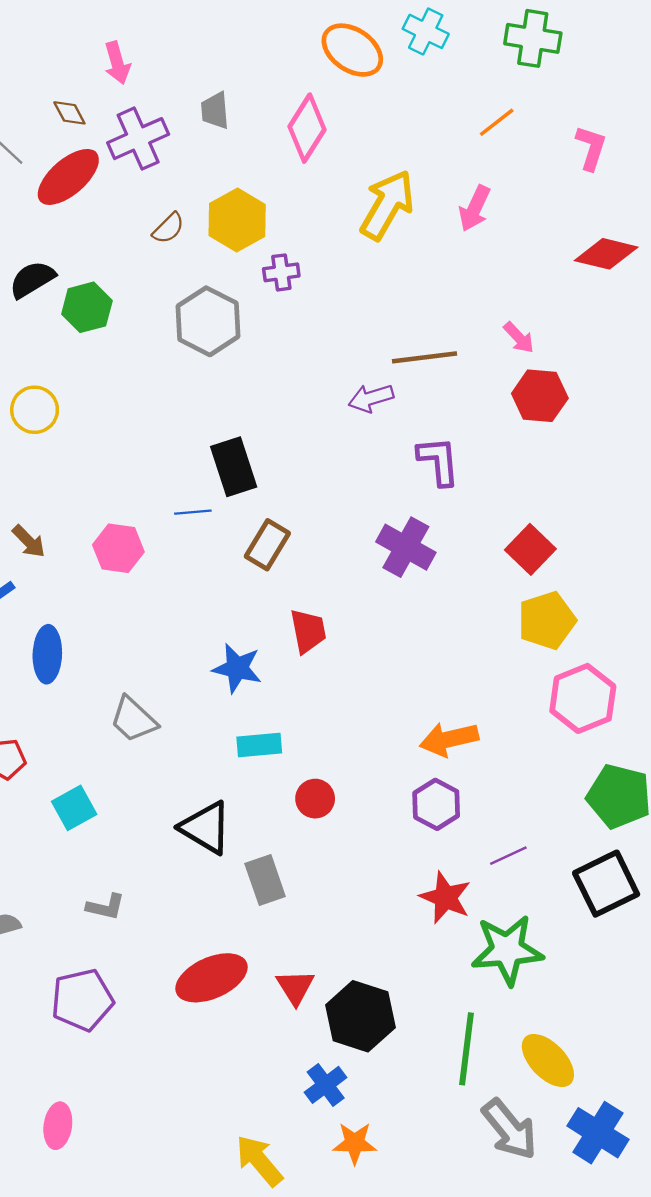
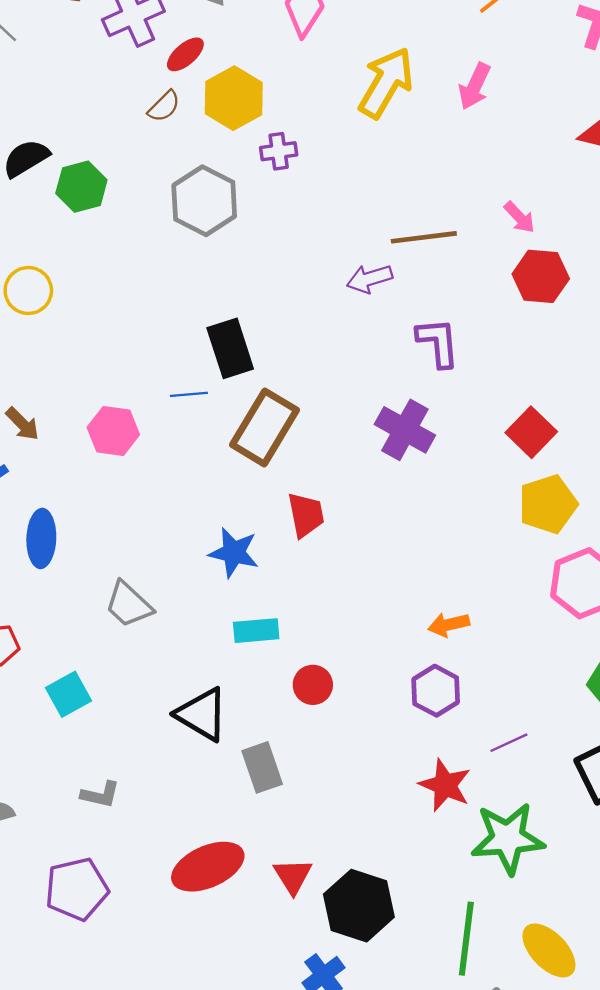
red ellipse: (68, 177) -> (185, 54), moved, size x0.6
brown rectangle: (267, 545) -> (264, 427), size x1.5
orange arrow: (449, 739) -> (449, 625), size x0.7

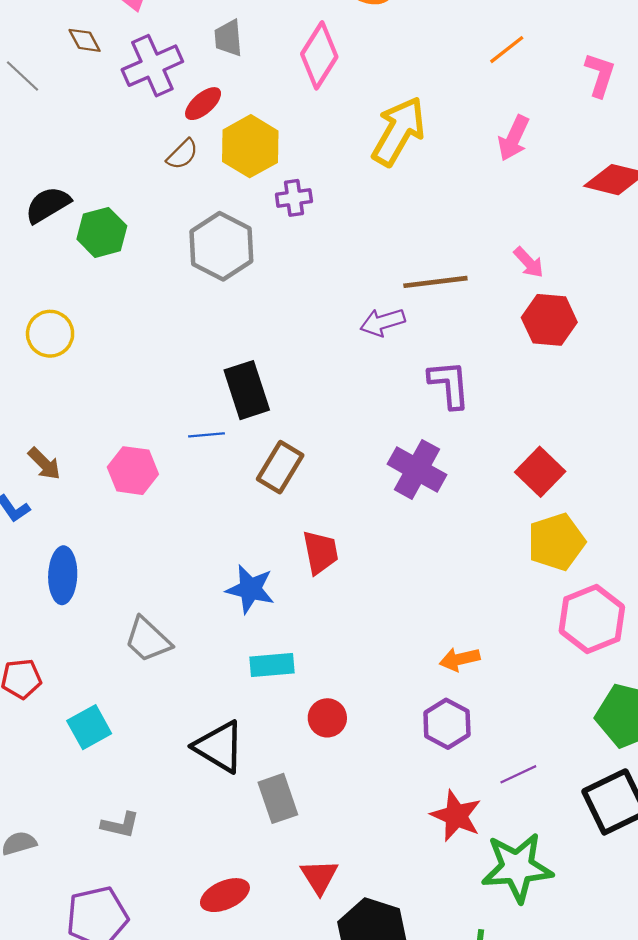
pink arrow: (475, 86) -> (514, 138), moved
brown rectangle: (264, 427) -> (280, 467), size x0.7
red ellipse: (208, 867) -> (225, 895), size x0.7
red triangle: (293, 876) -> (319, 877), moved

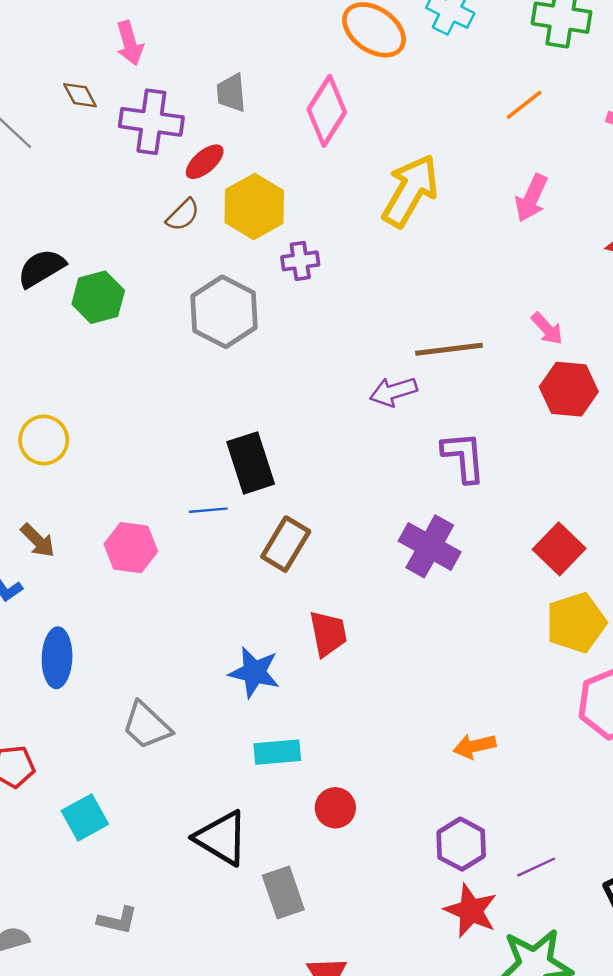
purple cross: (152, 66) -> (151, 122), turned 32
yellow circle: (50, 334) -> (44, 440), moved
purple hexagon: (447, 724) -> (461, 844), moved

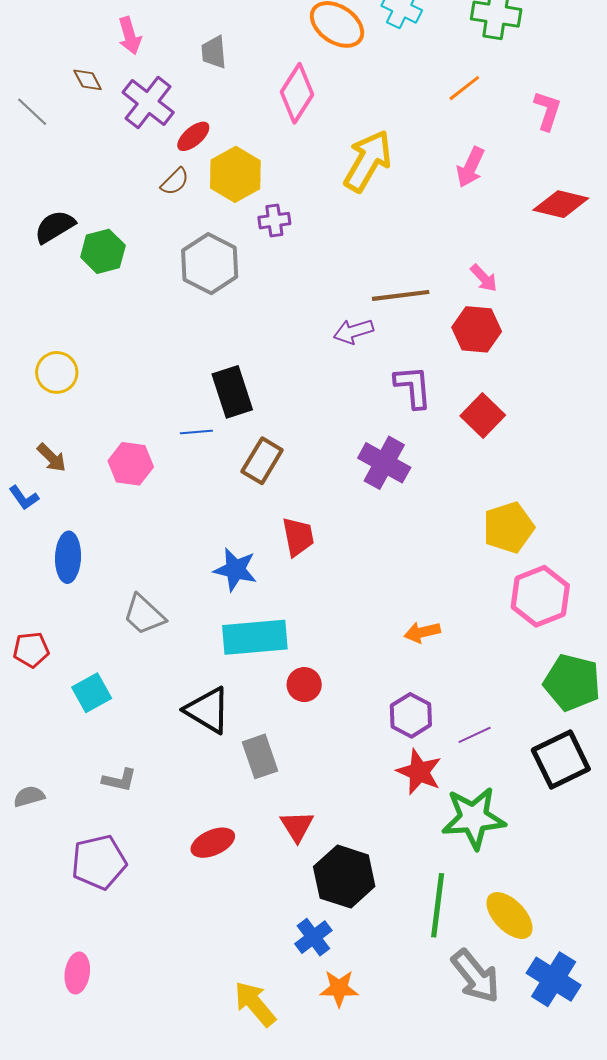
gray trapezoid: (231, 93) -> (214, 52), moved
purple cross: (151, 122) -> (148, 102), turned 30
red hexagon: (569, 389) -> (477, 329), moved
red square: (559, 549) -> (483, 416), moved
cyan rectangle: (277, 752) -> (255, 637), size x1.6

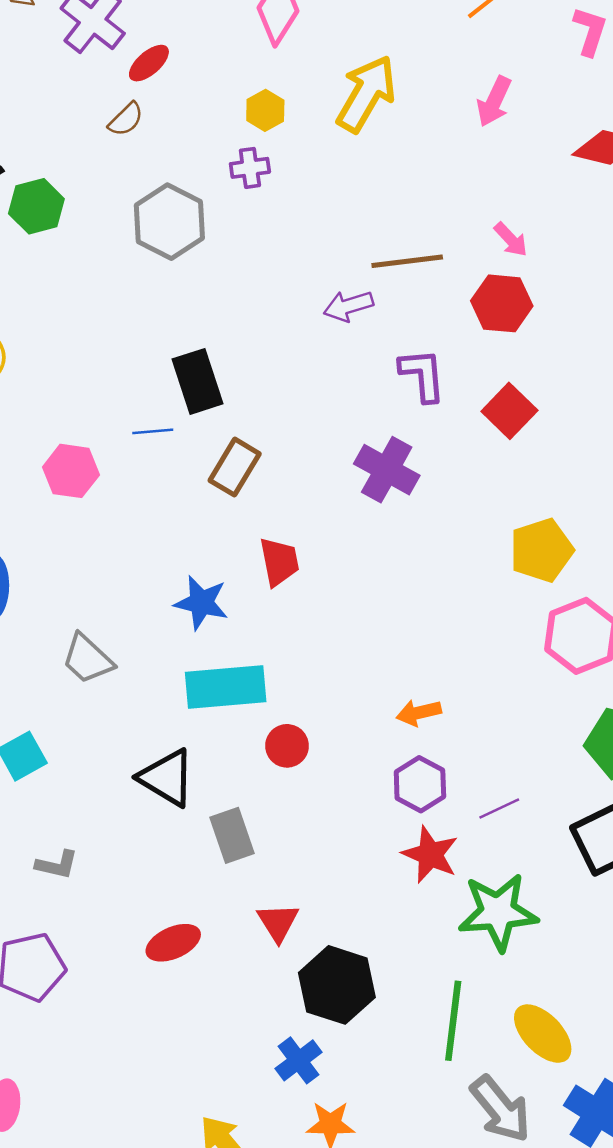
yellow hexagon: (235, 174) -> (265, 110), moved, size x0.6
orange arrow: (422, 632) -> (419, 713), moved

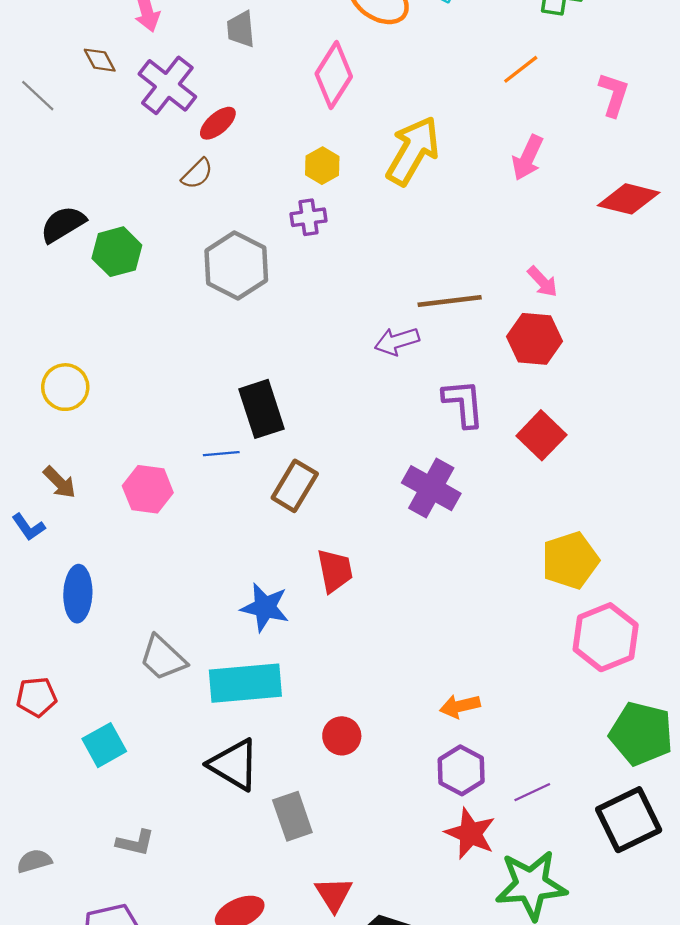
cyan rectangle: (226, 687) -> (245, 683), moved

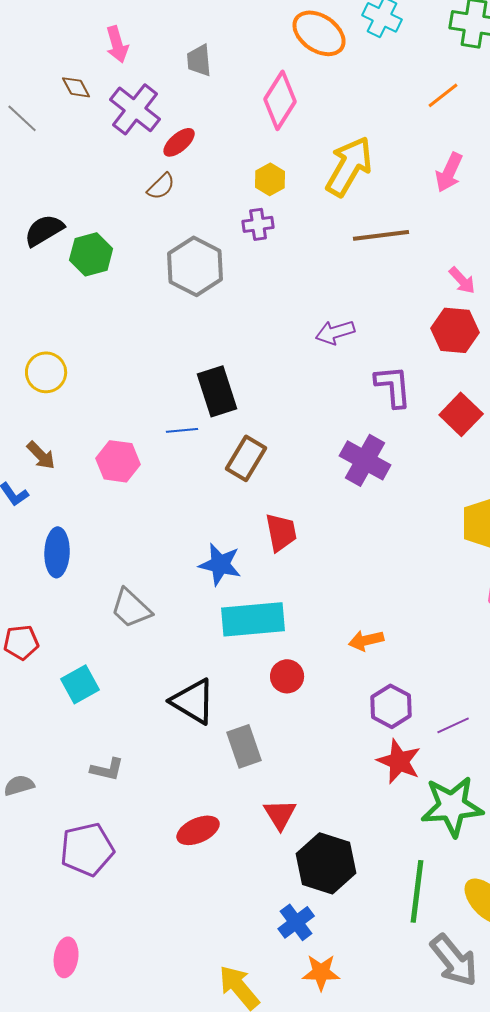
brown line: (450, 301) -> (381, 235), moved
cyan rectangle: (245, 683) -> (253, 619), moved
orange arrow: (460, 706) -> (366, 640), moved

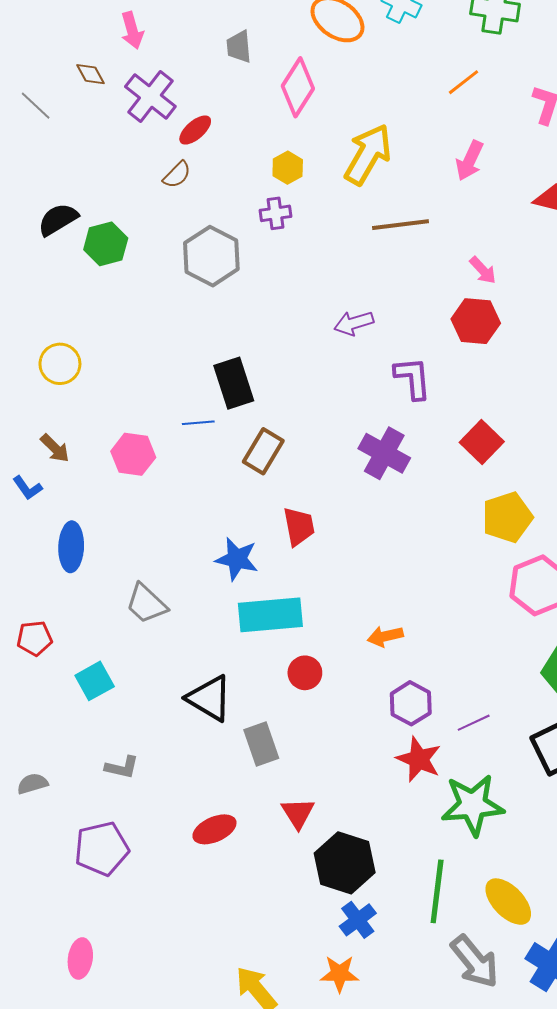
gray trapezoid: (199, 60) -> (239, 47), moved
red square: (461, 414) -> (482, 442), moved
blue cross: (296, 922) -> (358, 920), moved

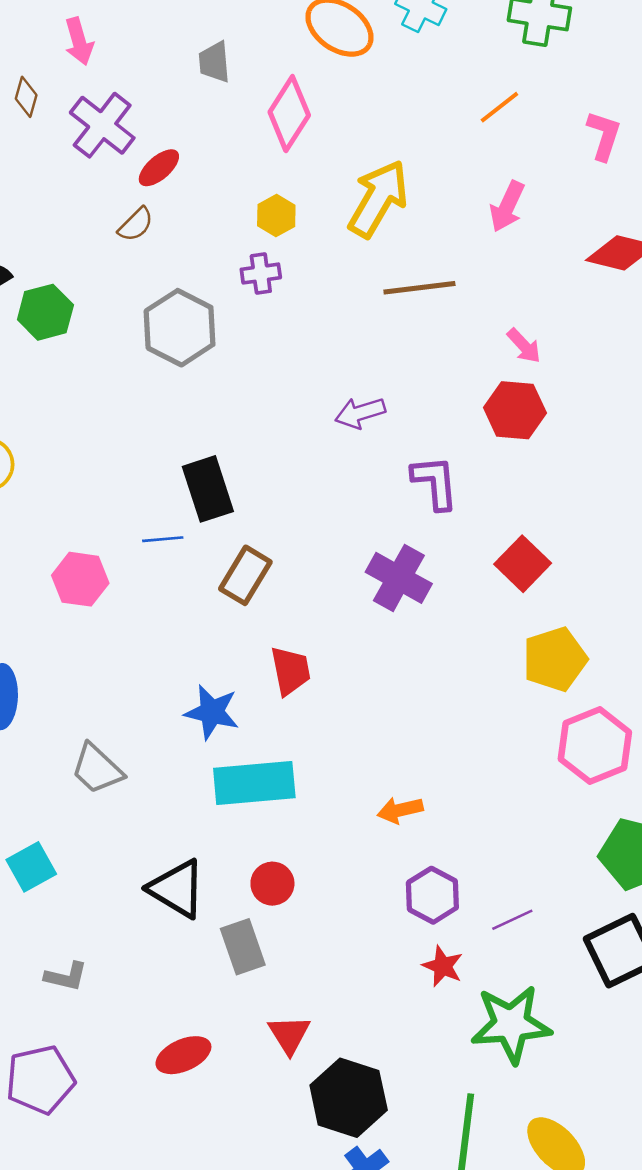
brown diamond: (90, 74) -> (26, 97), turned 44
red circle: (305, 673) -> (272, 884), moved
red star: (419, 759) -> (443, 966), size x0.7

